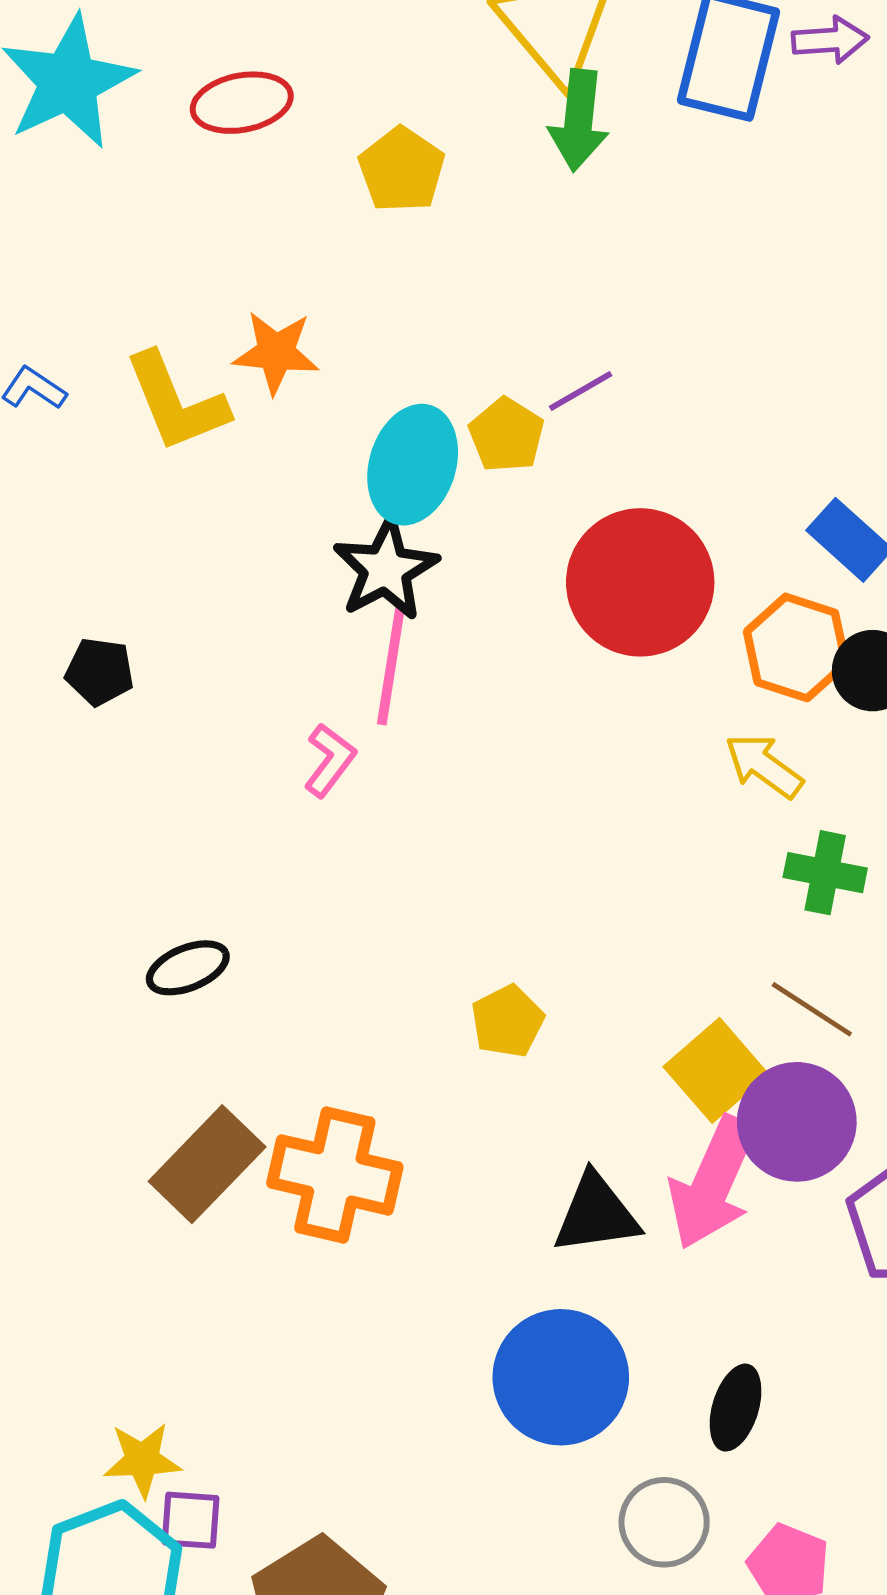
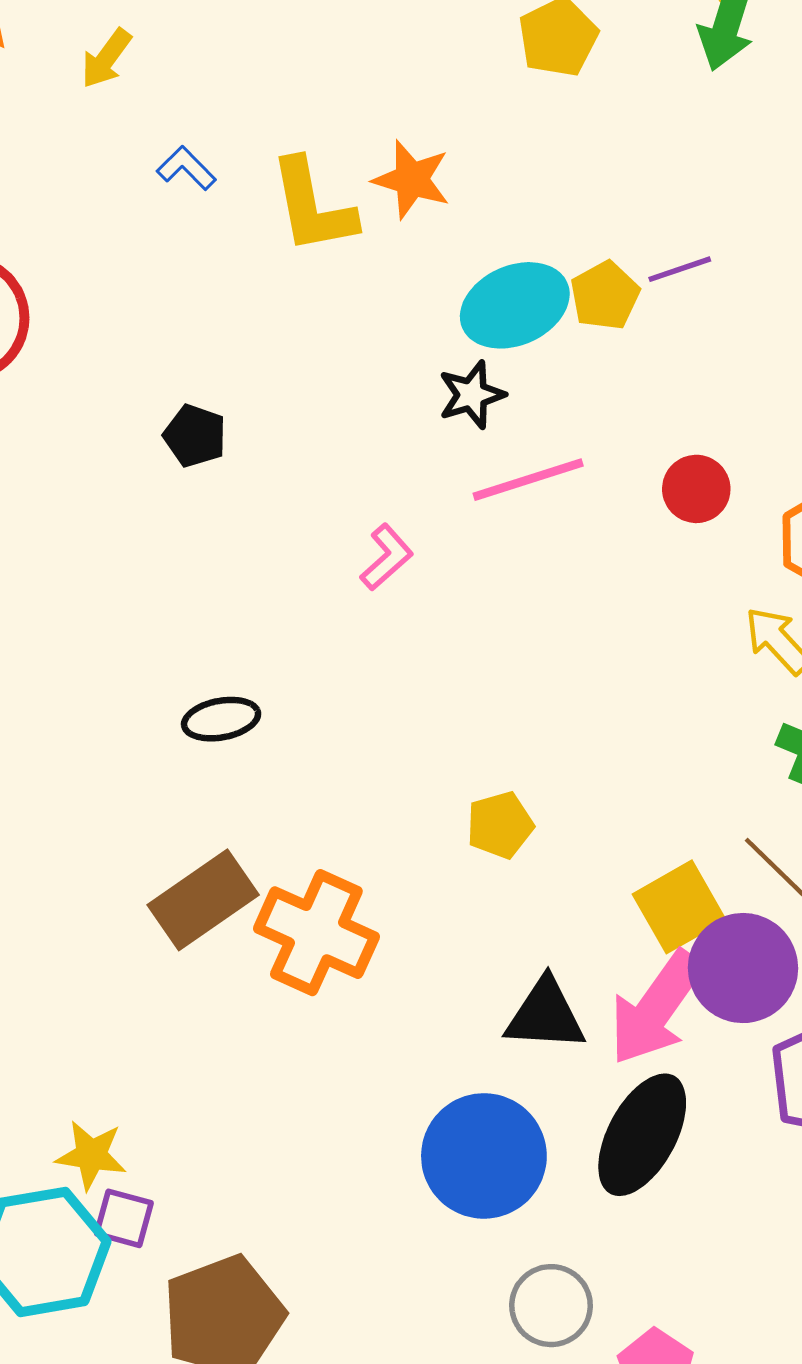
cyan ellipse: (413, 465) -> (515, 305), turned 38
black star: (386, 569) -> (472, 395), size x0.7
red circle: (640, 582) -> (696, 489), moved, size x0.5
pink line: (391, 663) -> (528, 480), moved, turned 52
black ellipse: (736, 1408) -> (642, 1135), moved, size x1.6

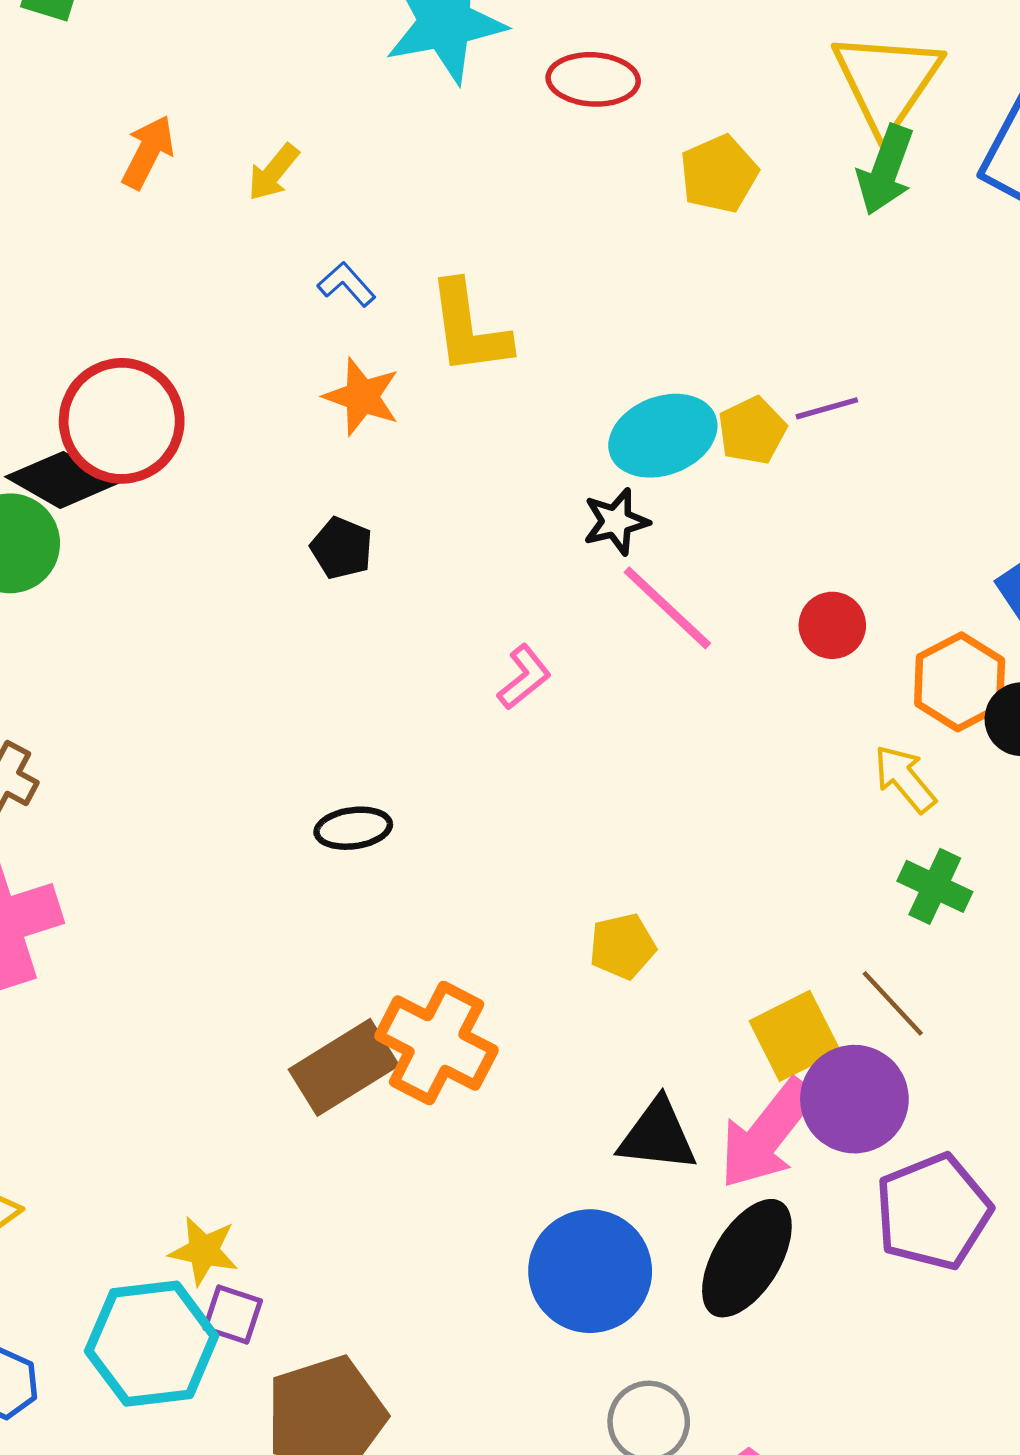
orange star: (412, 180) -> (362, 397), moved
pink line: (528, 480) -> (667, 608), turned 58
brown rectangle: (203, 900) -> (344, 1067), moved

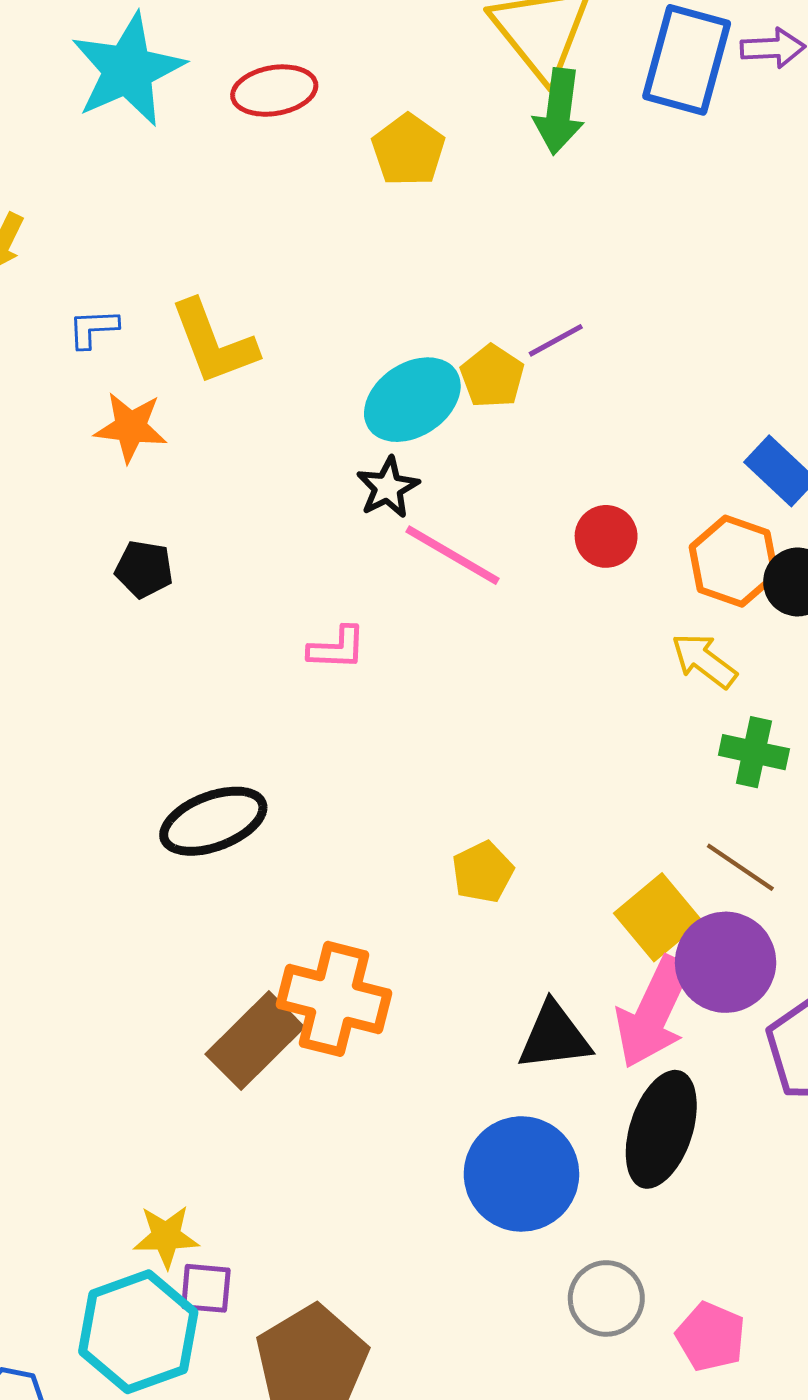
blue L-shape: (347, 284) -> (93, 328), turned -38
pink L-shape: (524, 677) -> (337, 648), turned 54
black ellipse: (353, 828) -> (213, 821), size x1.5

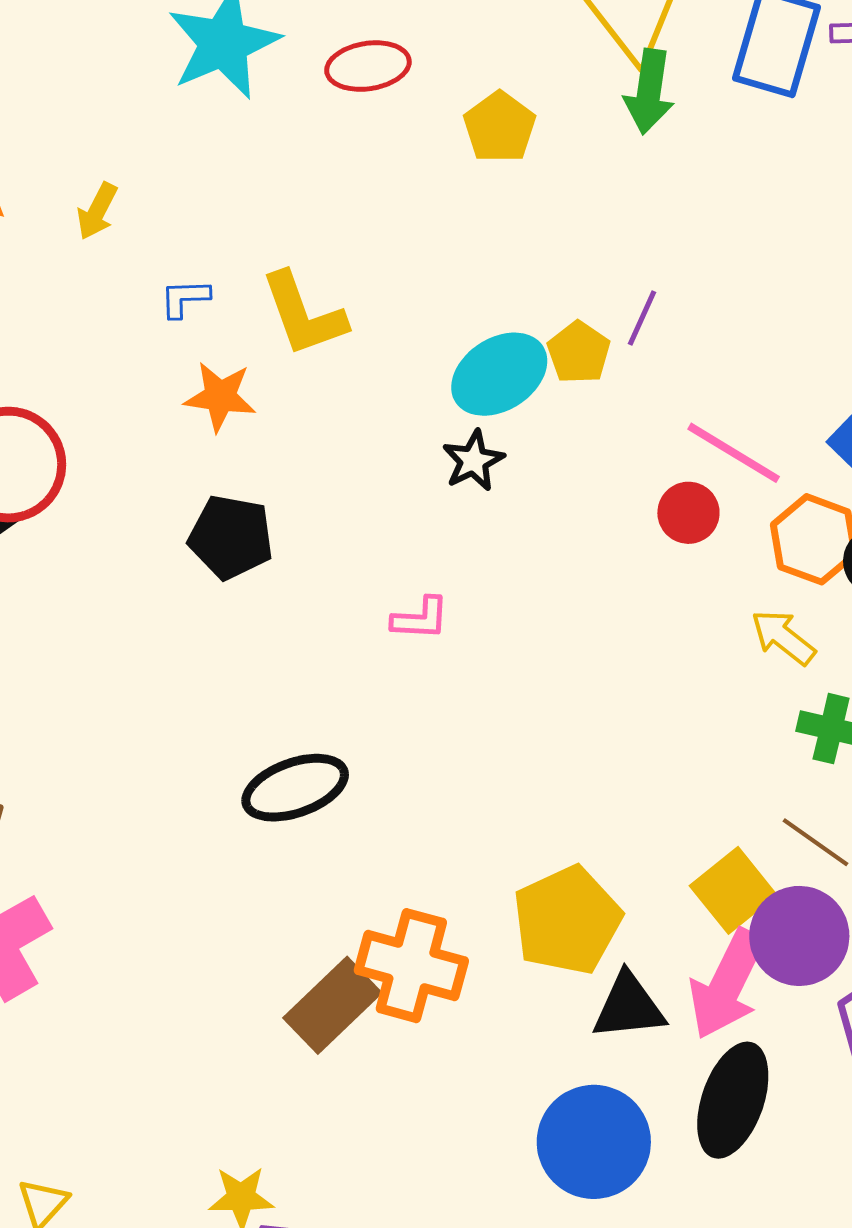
purple line: (556, 340) -> (642, 318), turned -38
pink line: (453, 555) -> (734, 453), moved
black pentagon: (144, 569) -> (231, 537), size x1.5
yellow pentagon: (483, 872) -> (567, 920), moved, size x1.8

